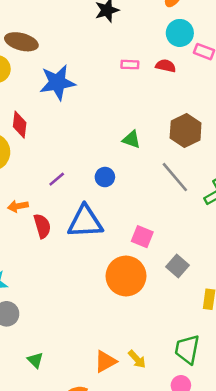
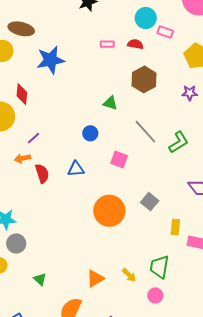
brown hexagon: (186, 131) -> (144, 79), moved
purple line: (57, 179) -> (33, 138), moved
blue triangle: (85, 222) -> (76, 169), size x0.6
pink square: (142, 237) -> (119, 159), moved
yellow arrow: (137, 359) -> (129, 275), moved

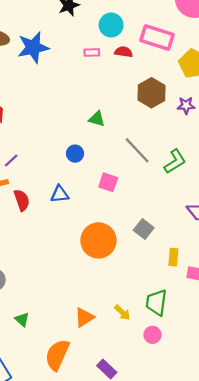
cyan circle: (146, 18) -> (111, 25), moved
pink rectangle: (165, 32) -> (157, 37), size x1.8
blue star: (51, 60) -> (33, 47), moved
brown hexagon: (144, 79) -> (151, 93), moved

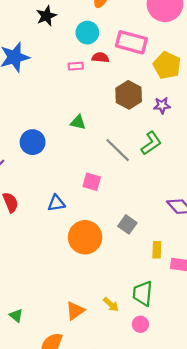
pink rectangle: (92, 52) -> (76, 66), moved
blue circle: (75, 154) -> (33, 142), moved, size x1.5
green L-shape: (175, 161) -> (151, 143), moved
blue triangle: (60, 194) -> (56, 203), moved

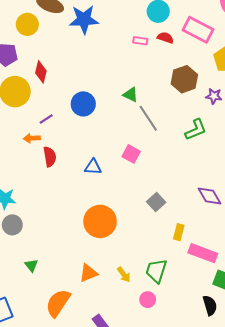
gray line: (118, 150) -> (148, 118), moved
orange circle: (85, 237) -> (100, 221), moved

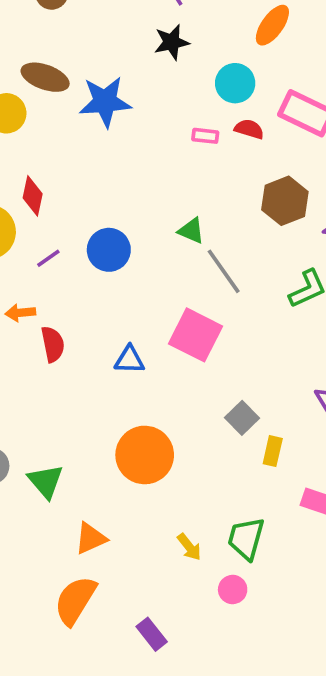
purple line: (46, 119) -> (48, 258), moved
pink square: (131, 154) -> (196, 335), size x1.6
yellow rectangle: (179, 232) -> (273, 451), moved
green triangle: (31, 265) -> (46, 481), moved, size x1.5
orange triangle: (88, 273) -> (91, 538), moved

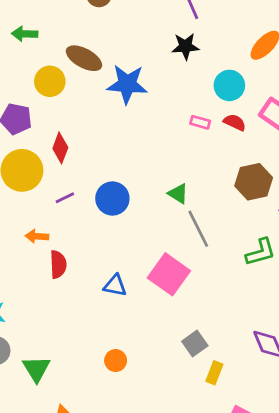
orange circle: (145, 455) -> (116, 361), size x0.5

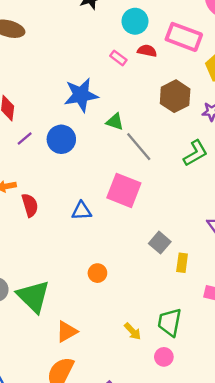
blue star: (127, 84) -> (81, 95), moved
pink rectangle: (200, 122) -> (118, 58), turned 35
purple line: (65, 198) -> (25, 138), moved
green triangle: (36, 369) -> (33, 296), size x1.4

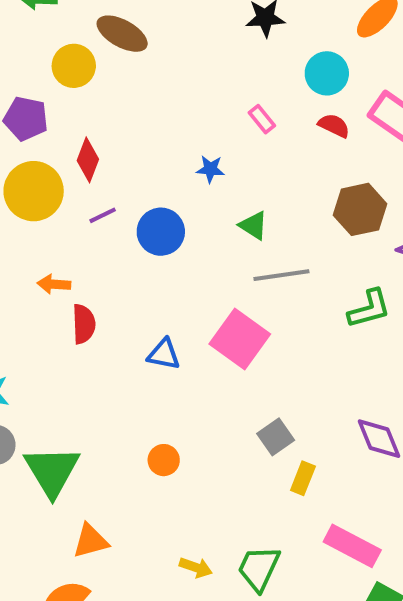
pink rectangle: (118, 58) -> (262, 119), moved
blue star: (81, 95) -> (210, 169), size x0.5
gray line: (139, 147) -> (281, 275), turned -72
yellow arrow: (133, 331) -> (196, 567), turned -42

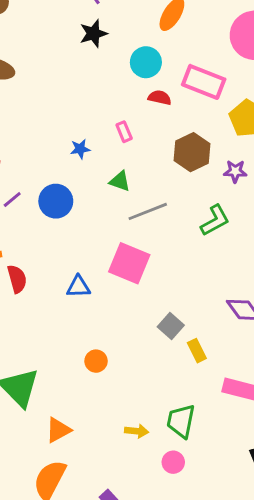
pink rectangle: (262, 119) -> (124, 132), moved, turned 30
yellow rectangle: (303, 478) -> (197, 351), turned -35

